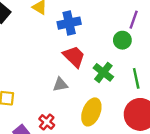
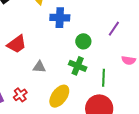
green circle: (122, 40) -> (83, 41), moved
red trapezoid: (74, 57) -> (17, 44), moved, turned 85
green cross: (103, 72) -> (78, 66), turned -30

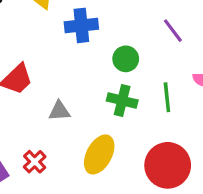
purple line: (114, 29) -> (173, 31), turned -63
green line: (104, 78) -> (167, 97), moved

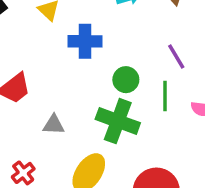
green line: (167, 97) -> (165, 96), moved
green cross: (122, 100) -> (118, 121), size x1.4

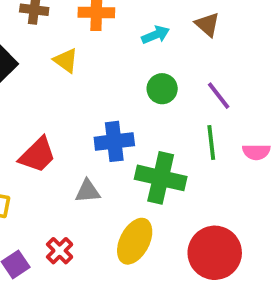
blue cross: (85, 41) -> (114, 141), moved
green circle: (126, 80) -> (162, 89), moved

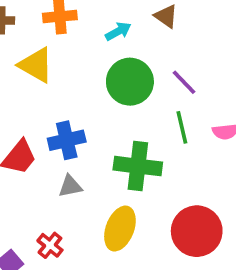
yellow triangle: (66, 60) -> (36, 65), size x1.5
green circle: (162, 89) -> (130, 82), size x1.6
blue cross: (114, 141) -> (67, 140), moved

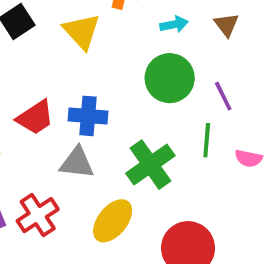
green cross: (138, 166) -> (150, 165), turned 30
gray triangle: (70, 186) -> (77, 163), size x1.4
red cross: (50, 245) -> (38, 215), size x1.5

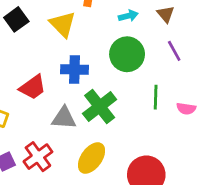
purple line: (223, 96) -> (174, 51), moved
blue cross: (88, 116) -> (74, 69), moved
green cross: (150, 165) -> (100, 107), moved

